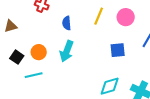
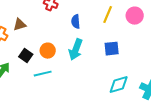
blue square: (118, 50) -> (112, 49), moved

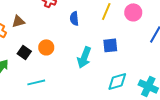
cyan arrow: (76, 50) -> (84, 57), moved
cyan line: (43, 74) -> (36, 82), moved

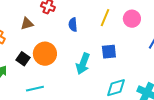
brown triangle: (18, 21) -> (27, 24), moved
orange circle: (46, 47) -> (45, 54), size x1.5

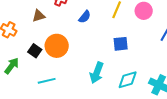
blue semicircle: (73, 25) -> (85, 17), turned -136
cyan arrow: (83, 64) -> (97, 73), moved

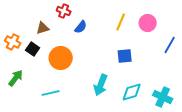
blue semicircle: (85, 17) -> (81, 27), moved
black square: (35, 51) -> (33, 49), moved

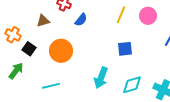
black square: (33, 49) -> (29, 49), moved

